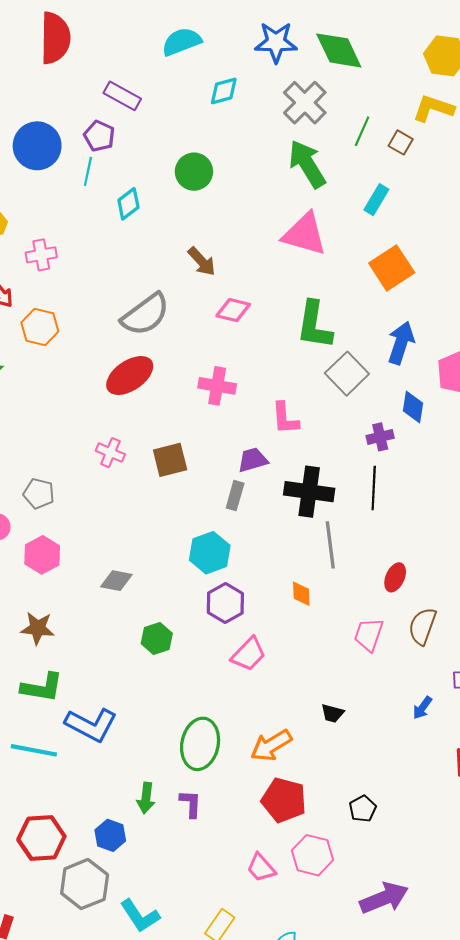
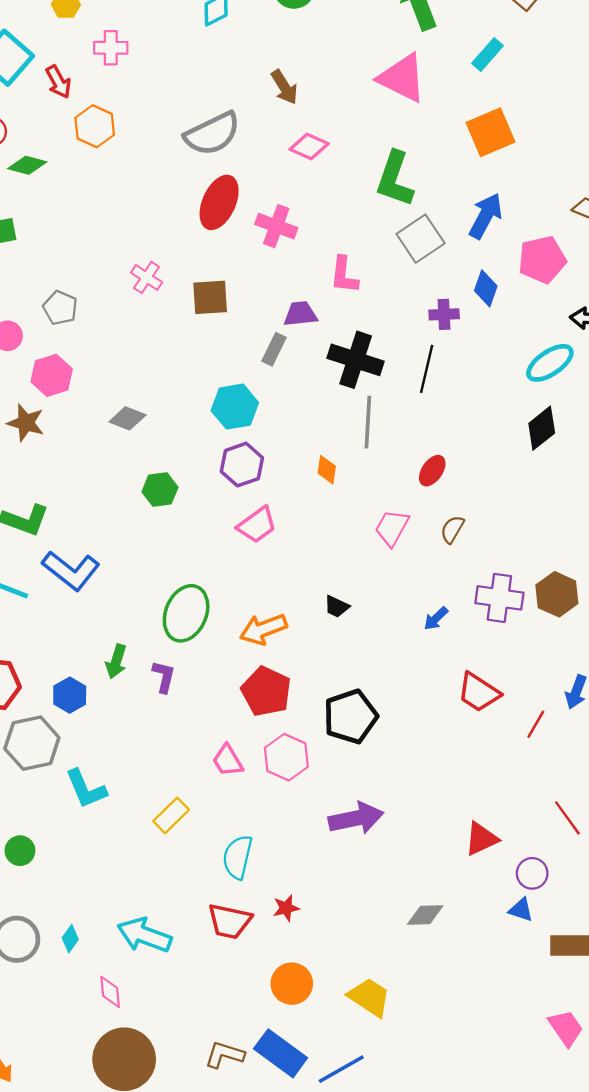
red ellipse: (130, 376) -> (219, 202), moved, turned -42
brown semicircle: (422, 626) -> (452, 529), size x0.7
brown star: (38, 628) -> (26, 423), moved
black pentagon: (363, 809) -> (350, 717), size x1.8

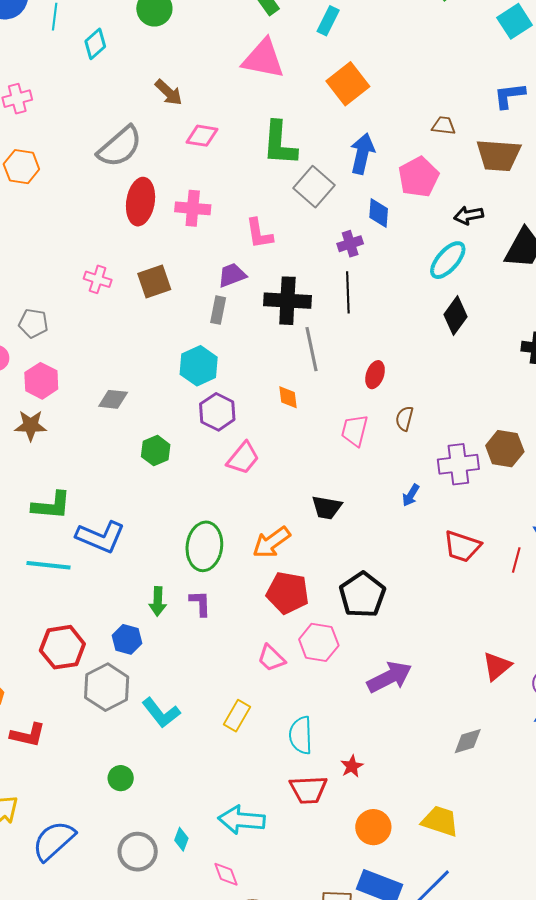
black trapezoid: (337, 607) -> (327, 507), size x1.4

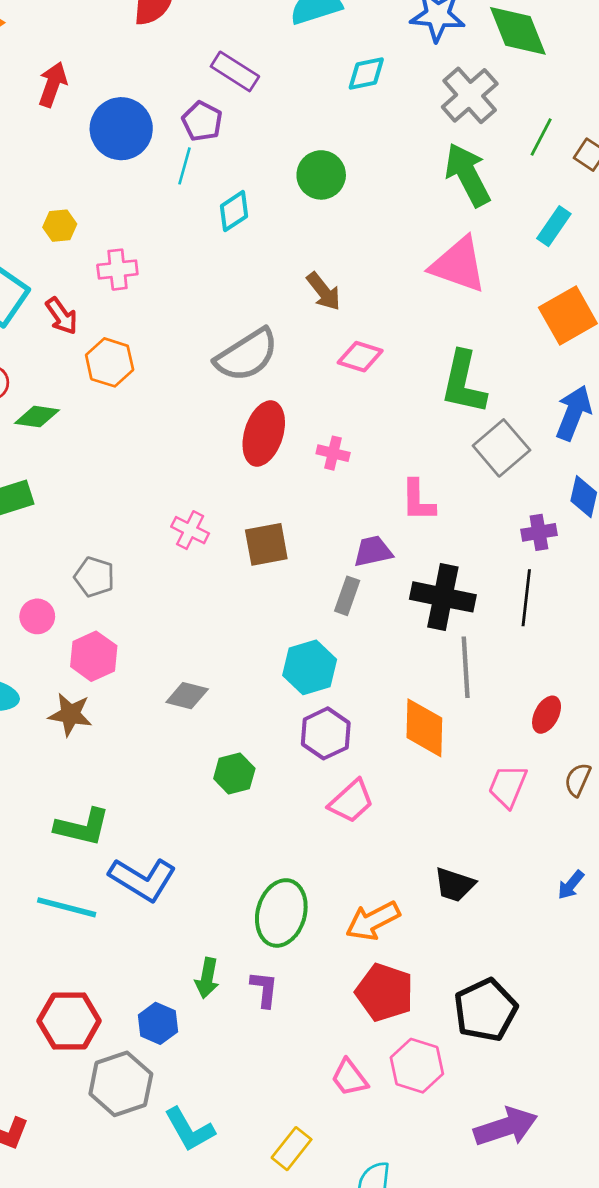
pink cross: (193, 208) -> (333, 453), size x0.7
orange diamond: (288, 397) -> (424, 728), size x1.8

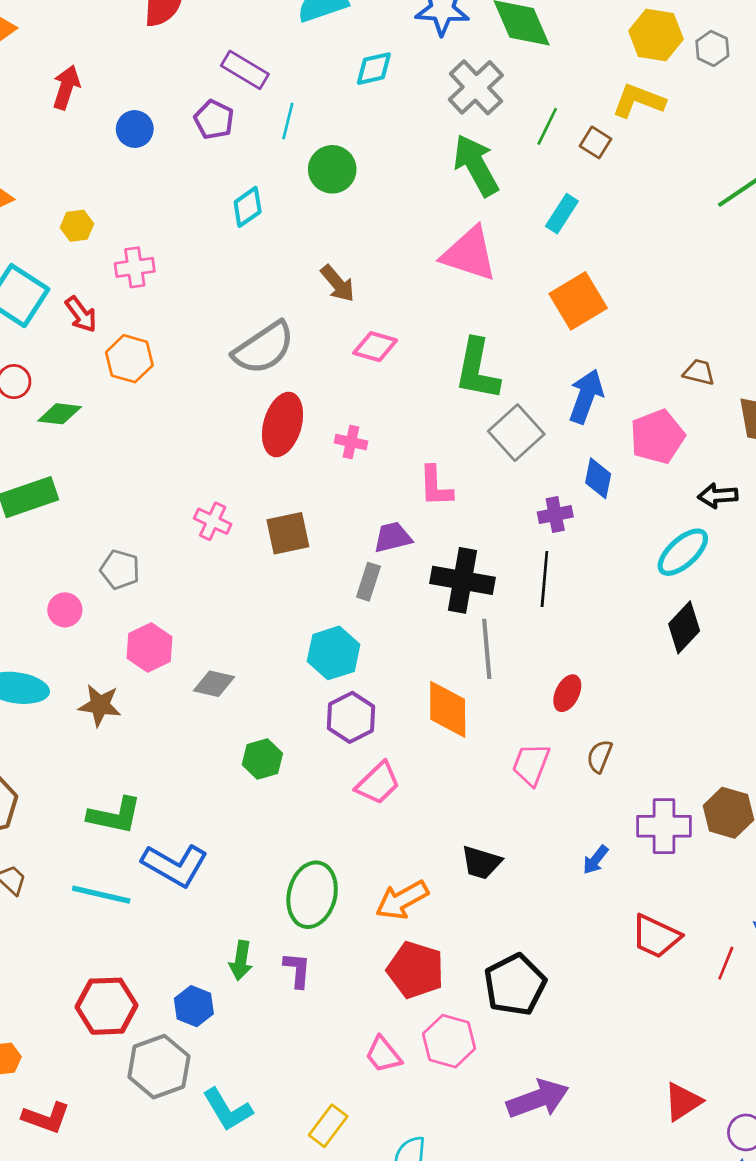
blue circle: (121, 129) -> (135, 129), size x0.6
cyan line: (185, 166) -> (288, 121), moved
pink hexagon: (94, 656) -> (150, 648), moved

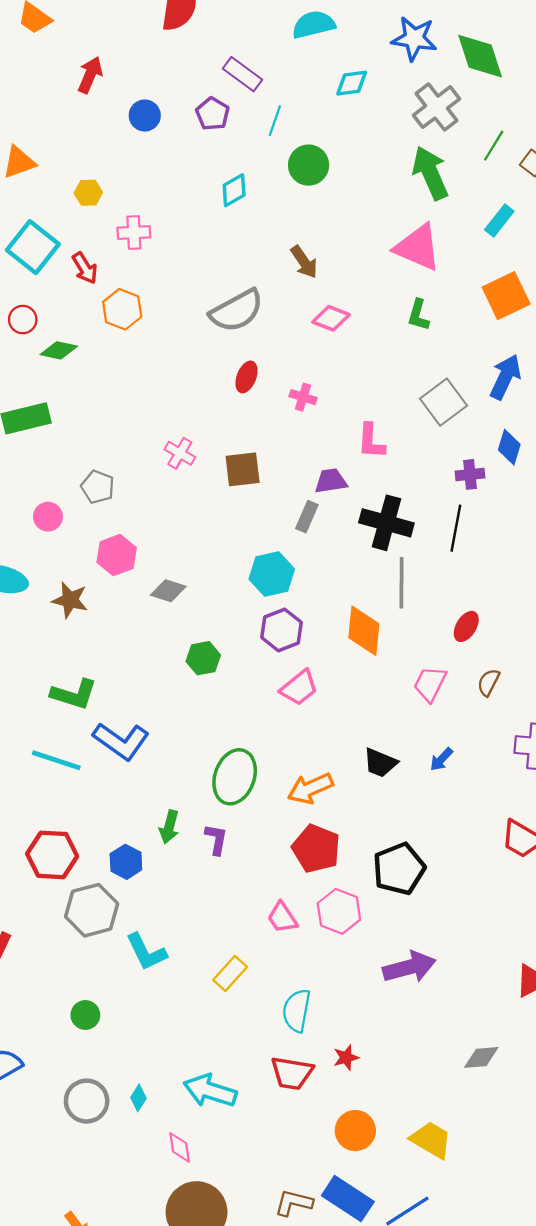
green L-shape: (477, 369) -> (418, 315), moved, size x0.6
red ellipse: (283, 425) -> (247, 377), size x0.6
blue arrow: (595, 860) -> (441, 759), moved

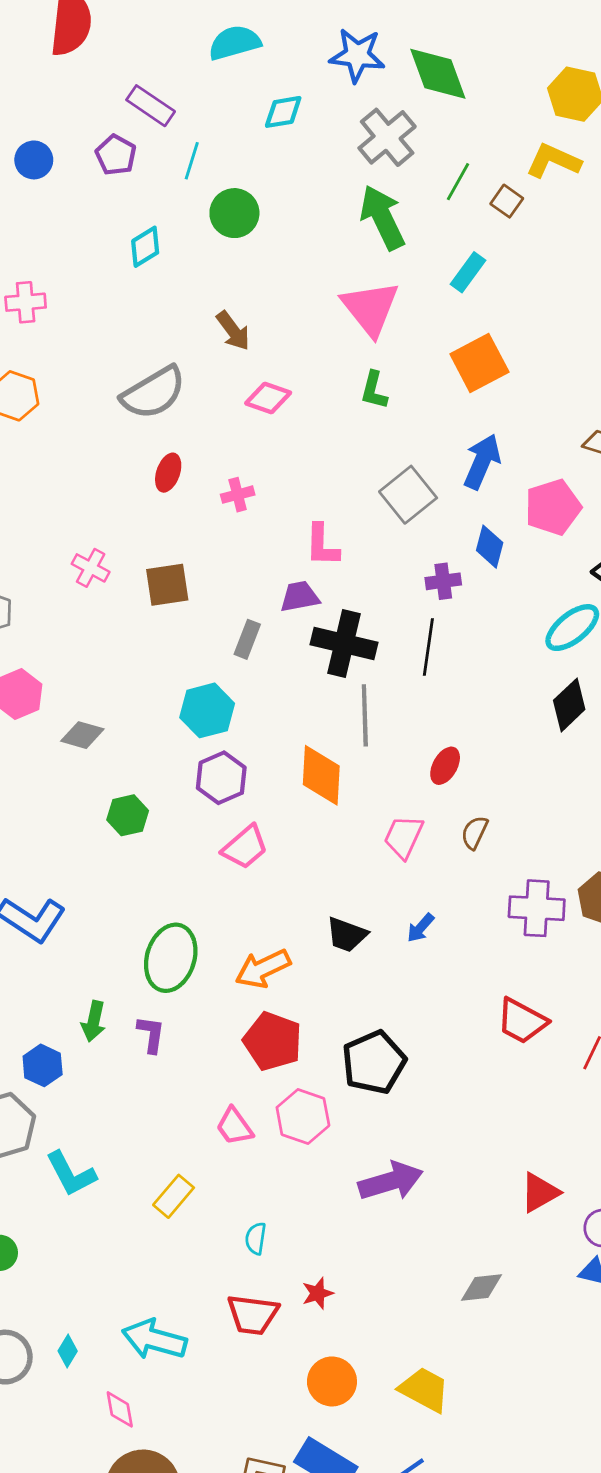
pink triangle: (418, 247) -> (370, 308), turned 30
pink cross: (303, 397) -> (238, 495), turned -30
purple trapezoid: (331, 481) -> (300, 597), moved
cyan semicircle: (297, 1011) -> (256, 1238), size x0.6

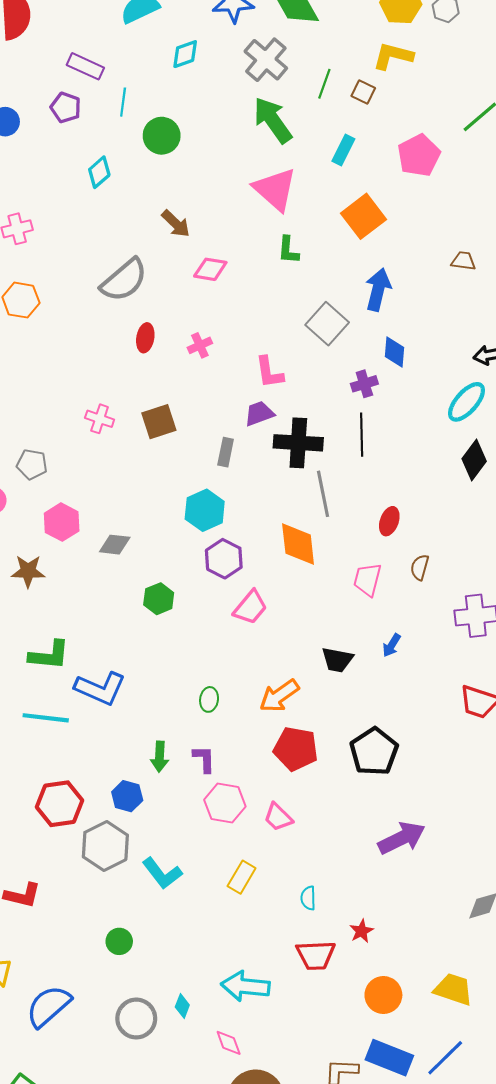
pink pentagon: (553, 507) -> (419, 155), moved
green ellipse: (171, 958) -> (209, 699), size x0.5
pink hexagon: (303, 1116) -> (225, 803), moved

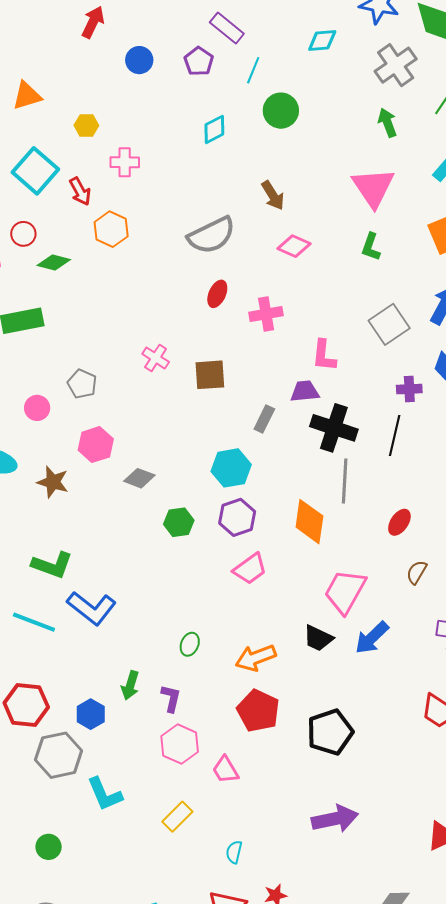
green arrow: (273, 120) -> (387, 123), size x0.6
pink cross: (200, 345) -> (266, 314), size x1.4
pink trapezoid: (367, 579) -> (345, 591), moved, size x1.4
green hexagon: (159, 599) -> (179, 522), moved
blue arrow: (392, 645) -> (372, 638), size x1.6

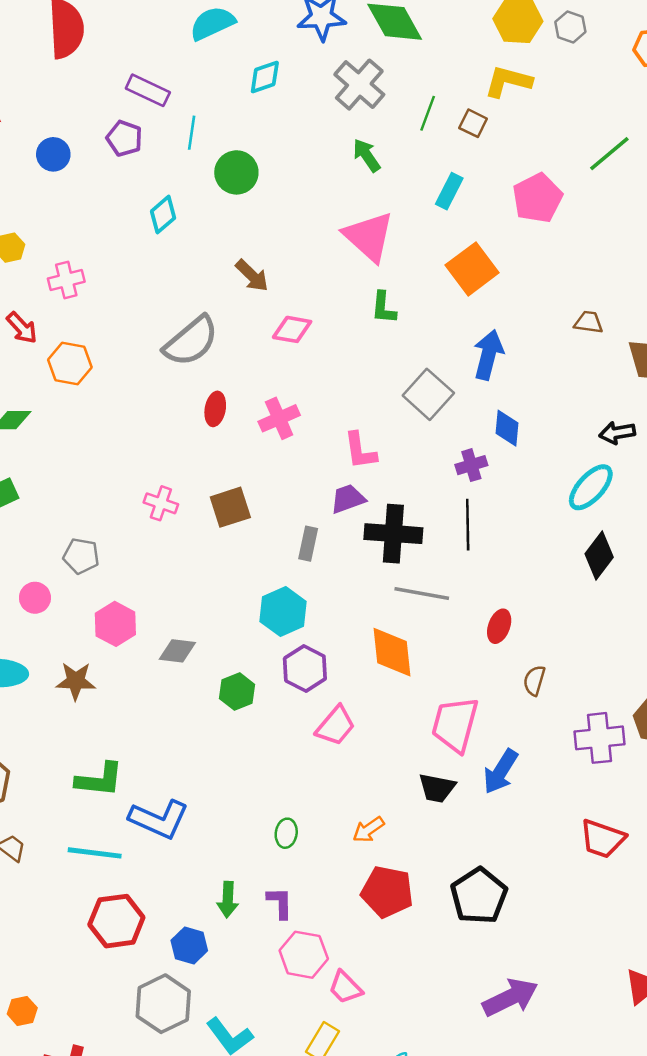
gray line: (345, 481) -> (422, 594), turned -69
orange arrow: (256, 658) -> (368, 830), size x0.7
red hexagon: (26, 705) -> (116, 921), moved
pink trapezoid: (226, 770) -> (345, 987), moved

